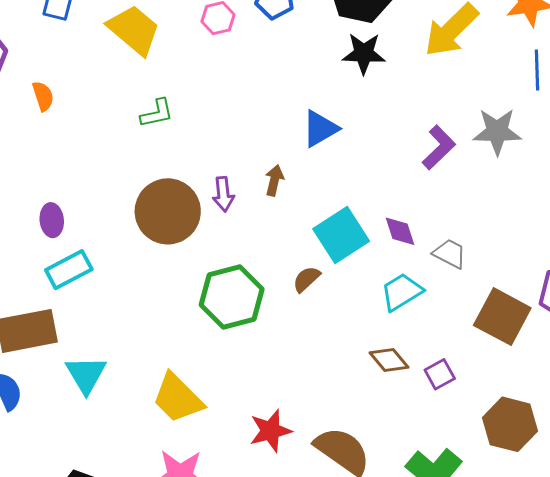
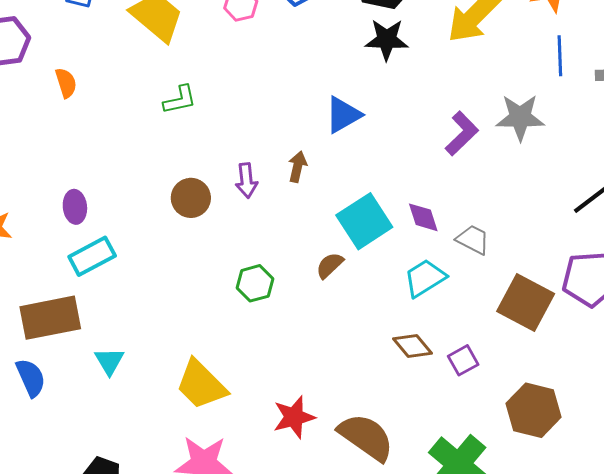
brown circle: (168, 211) -> (191, 198), size x0.6
green hexagon: (232, 297) -> (255, 283), size x0.6
cyan triangle: (86, 375) -> (109, 361), size x0.7

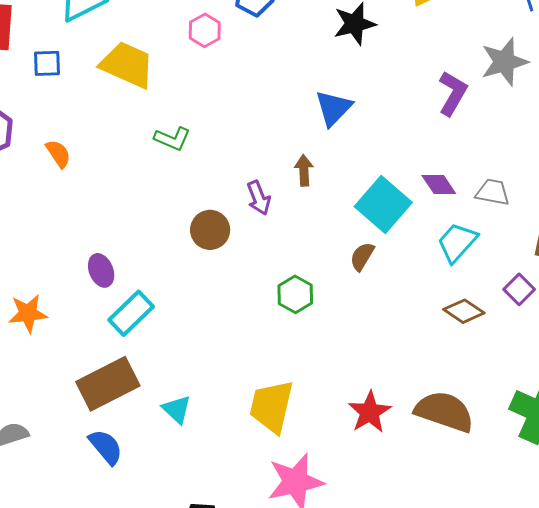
green L-shape: (180, 100) -> (172, 139), turned 51
purple square: (463, 360) -> (519, 289), moved
yellow trapezoid: (201, 385) -> (271, 406), turned 74

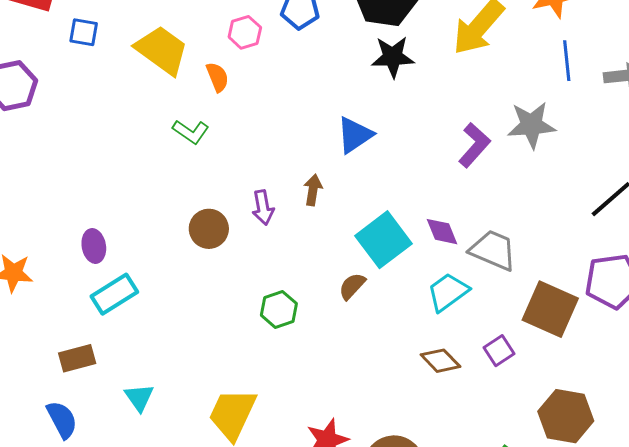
orange semicircle: (58, 154) -> (217, 77), moved
gray trapezoid: (493, 192) -> (493, 250), size x1.4
brown rectangle: (108, 384) -> (77, 358), size x0.6

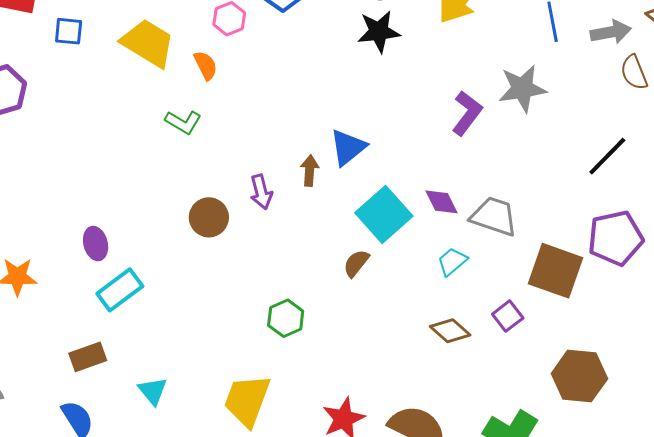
blue triangle: (355, 135) -> (348, 147), moved
cyan trapezoid: (448, 292) -> (452, 262), size x0.7
green hexagon: (279, 309) -> (286, 318), moved

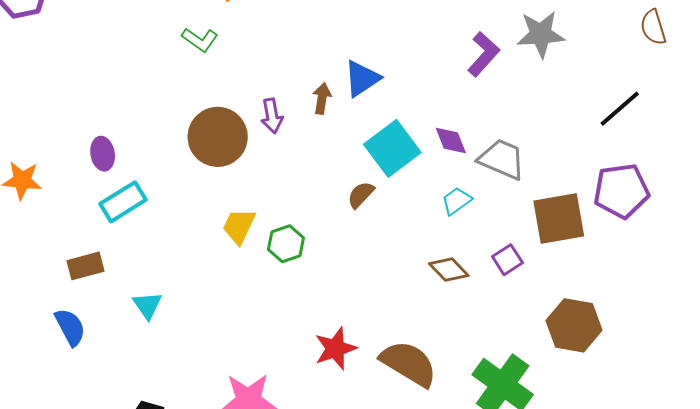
brown circle: (209, 217) -> (218, 137), size x1.5
brown square: (555, 271) -> (559, 218), turned -34
yellow trapezoid: (247, 400) -> (239, 226), moved, size x0.7

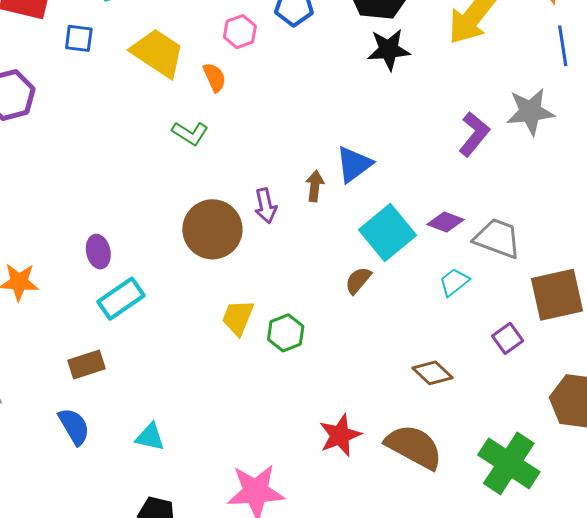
purple diamond: (451, 140) -> (446, 222), turned -45
brown diamond: (449, 270) -> (432, 373), moved
cyan triangle: (147, 305) -> (150, 437), moved, turned -40

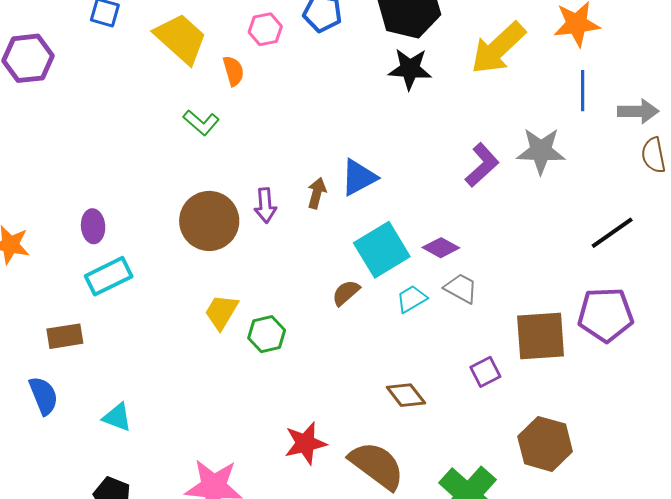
gray trapezoid: (497, 238) -> (461, 288), moved, size x0.7
cyan trapezoid: (454, 282) -> (412, 299), moved

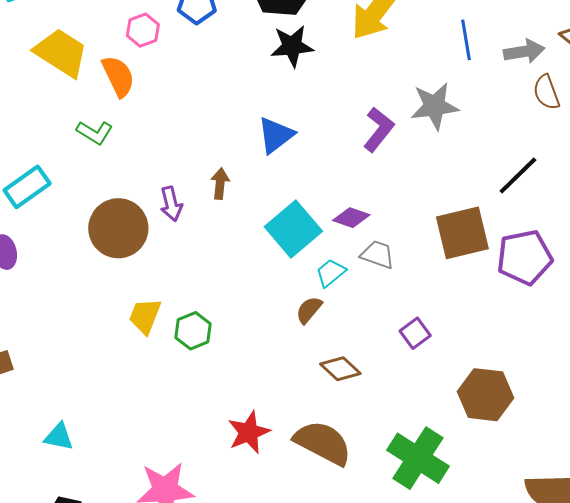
orange semicircle: (233, 71) -> (118, 76), size x1.4
blue triangle: (359, 177) -> (276, 135), moved
cyan rectangle: (109, 276) -> (27, 187), moved
brown semicircle: (346, 293) -> (309, 310), moved
brown square: (541, 336) -> (462, 233), moved

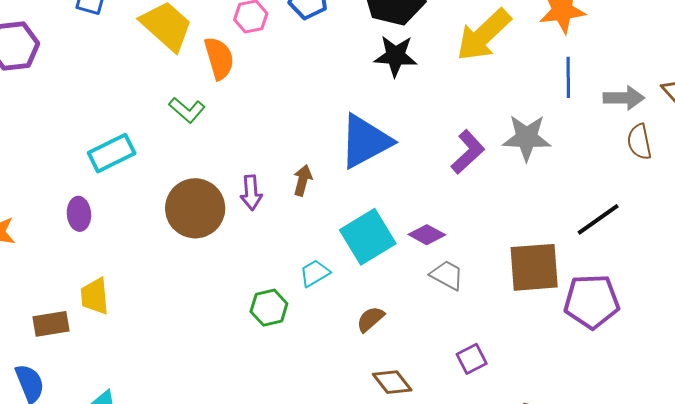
blue triangle: (276, 135) -> (365, 141), size x1.5
cyan trapezoid: (331, 273) -> (315, 273), moved
yellow trapezoid: (145, 316) -> (95, 296), moved, turned -36
green hexagon: (193, 331) -> (269, 308), moved

